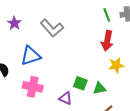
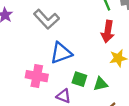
blue triangle: (31, 56) -> (61, 53), moved
pink cross: (33, 87) -> (37, 76), moved

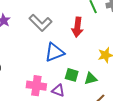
red arrow: (108, 31) -> (77, 27), moved
pink cross: (37, 76) -> (36, 86), moved

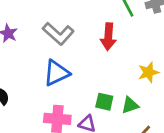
blue triangle: (55, 52) -> (56, 73), moved

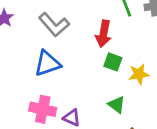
green square: (104, 102) -> (113, 62), moved
green triangle: (130, 105) -> (117, 105), turned 48

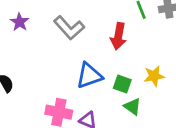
green square: (113, 62) -> (122, 84), moved
blue triangle: (47, 63) -> (89, 76), moved

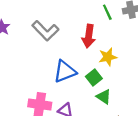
yellow star: (154, 76) -> (108, 57), moved
green square: (122, 84) -> (94, 77), turned 35

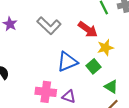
red arrow: (89, 36) -> (88, 29), turned -60
green triangle: (104, 97) -> (111, 87), moved

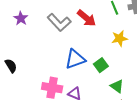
red arrow: (88, 29) -> (87, 18), moved
yellow star: (105, 48) -> (120, 38), moved

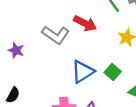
purple star: (21, 18) -> (16, 50), moved
black semicircle: (11, 66) -> (13, 95), turned 72

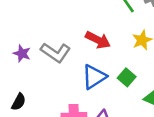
red arrow: (85, 23) -> (98, 40), moved
gray L-shape: (56, 35) -> (56, 52), moved

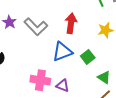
red arrow: (98, 40) -> (71, 23), turned -120

